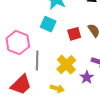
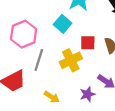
yellow cross: (66, 65) -> (71, 60), moved

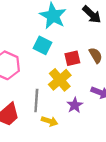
gray line: (39, 60) -> (36, 100), moved
purple star: (87, 94) -> (75, 105), moved

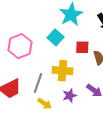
red square: (72, 58) -> (82, 47), moved
yellow cross: (60, 80) -> (63, 71), turned 30

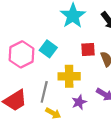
cyan square: (56, 37) -> (48, 49), moved

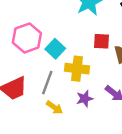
cyan square: (48, 49) -> (55, 49), moved

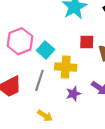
yellow arrow: (54, 107) -> (45, 116), moved

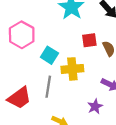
pink hexagon: (20, 41) -> (22, 35), moved
purple star: (73, 94) -> (95, 106), moved

